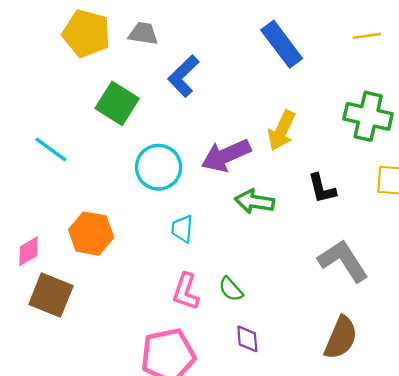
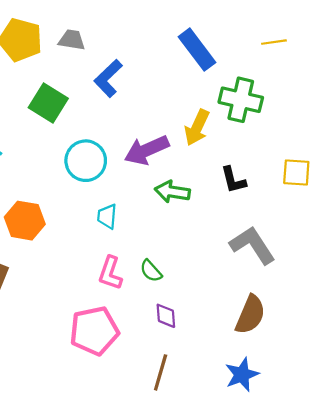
green cross: (368, 116) -> (241, 100), moved

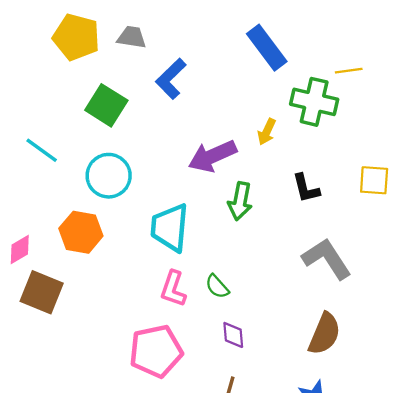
yellow line: (274, 42) -> (349, 71), moved
yellow arrow: (197, 128) -> (267, 132), size x0.7
cyan circle: (86, 161) -> (109, 176), moved
green arrow: (172, 192) -> (240, 201), turned -88
cyan trapezoid: (107, 216) -> (170, 228), size x1.8

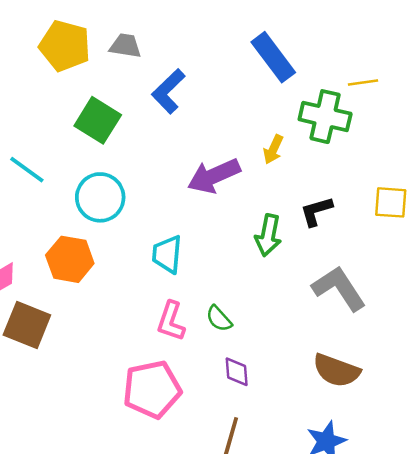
black L-shape: (306, 188) -> (316, 211), turned 88
green arrow: (240, 201) -> (268, 235), moved
cyan trapezoid: (170, 228) -> (167, 254), size x0.7
brown semicircle: (324, 334) -> (336, 370), turned 87

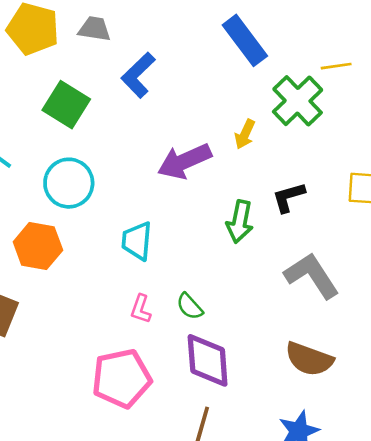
green cross: (325, 117) -> (298, 101), turned 33
pink L-shape: (171, 321) -> (141, 309), size x0.7
purple diamond: (237, 372) -> (208, 360), size x1.8

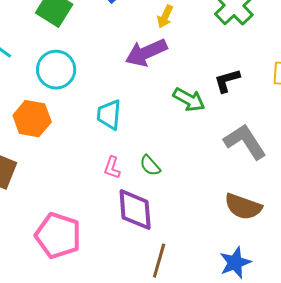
yellow arrow: (245, 134) -> (165, 17), moved
green arrow: (240, 222) -> (189, 100), turned -72
purple diamond: (208, 360) -> (135, 210), moved
pink pentagon: (121, 378) -> (58, 236), moved, turned 30

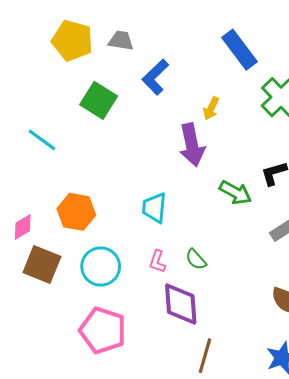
purple arrow: (146, 53) -> (192, 145), turned -78
cyan circle: (56, 70) -> (101, 267), moved

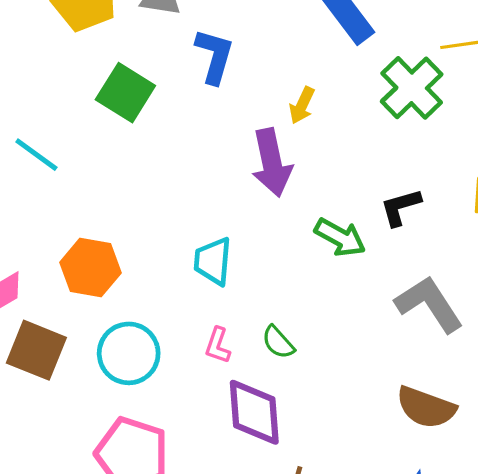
blue L-shape: (155, 77) -> (214, 56), turned 150

